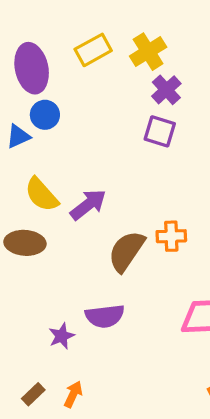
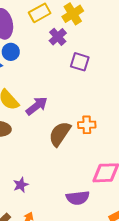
purple cross: (166, 90) -> (58, 37), moved
purple semicircle: (105, 316) -> (78, 198), moved

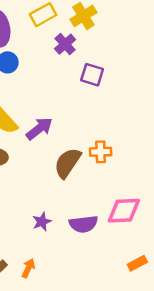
purple star: (21, 185) -> (42, 222), moved
purple semicircle: (78, 198) -> (83, 224), moved

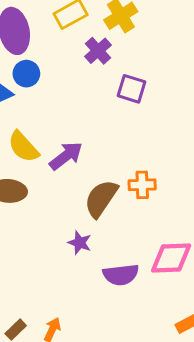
purple star: (42, 222) -> (80, 243), moved, turned -30

